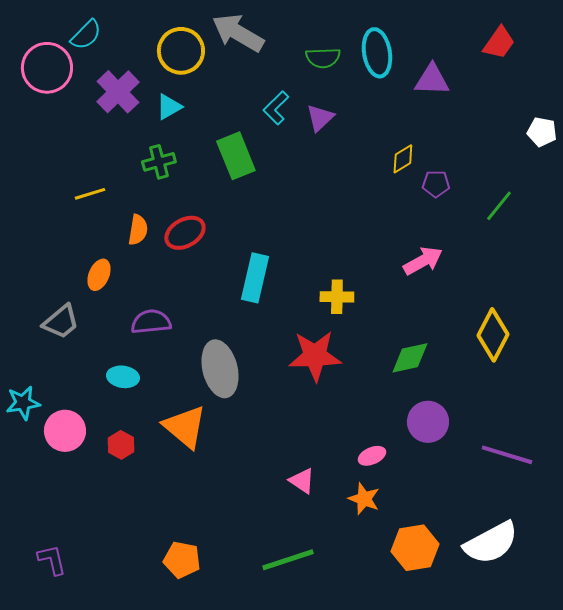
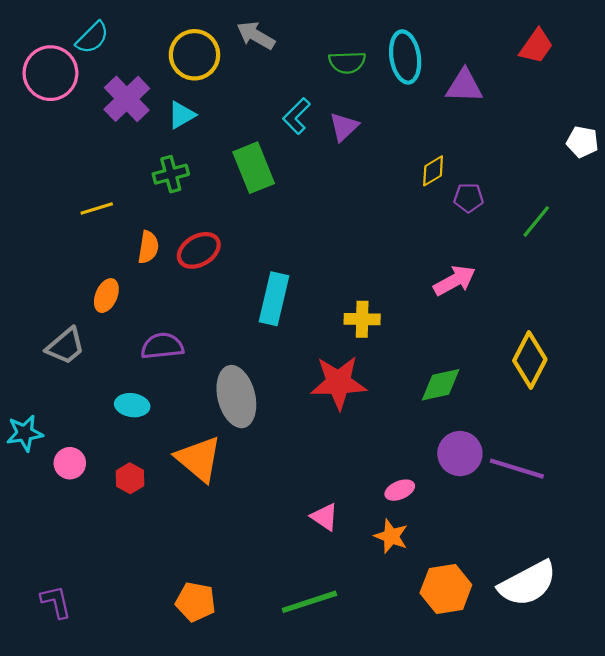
gray arrow: (238, 33) -> (256, 35), size x0.7
pink circle: (65, 431) -> (70, 463), size x0.7
purple line: (507, 455) -> (517, 469), moved

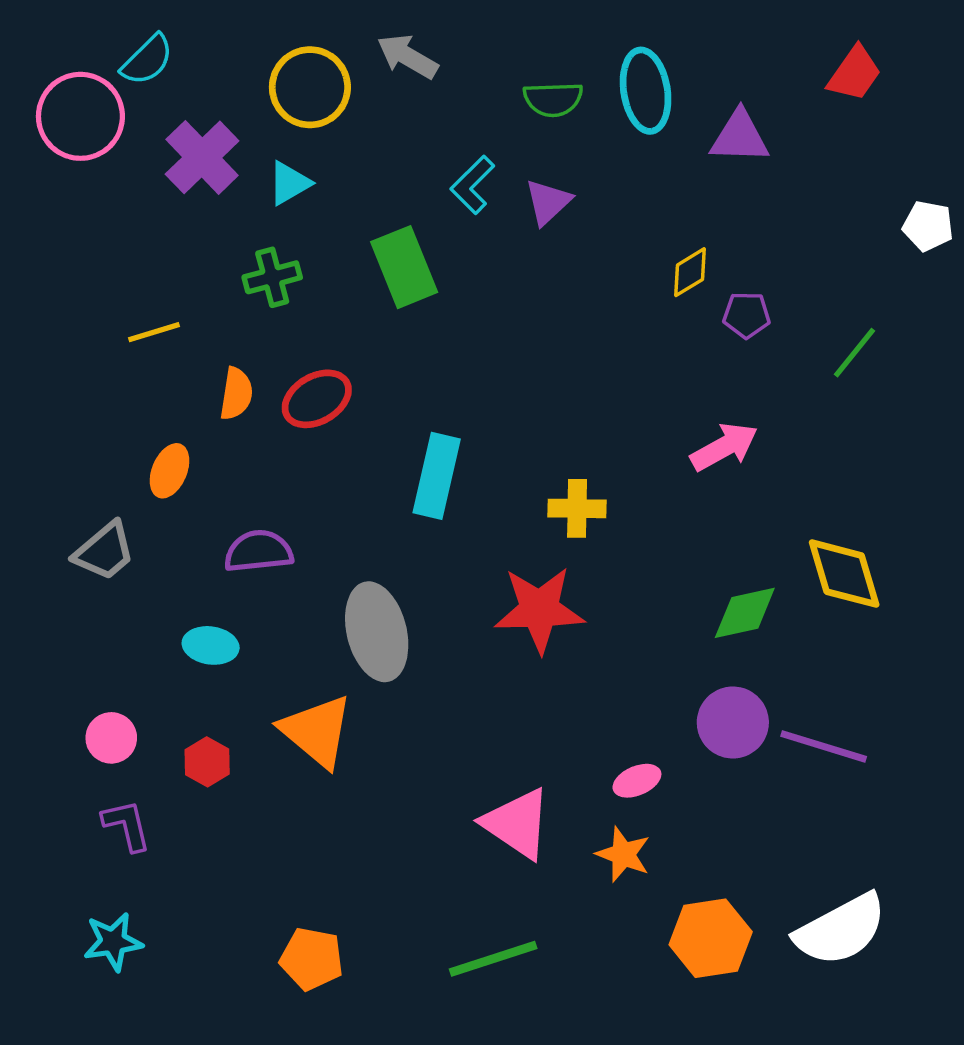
yellow diamond: (530, 360) -> (844, 574), turned -44
green diamond: (441, 385) -> (745, 613), moved
cyan star: (25, 433) -> (113, 942), moved
pink triangle: (325, 517) -> (517, 824), size x1.6
purple L-shape: (56, 602) -> (127, 825), moved

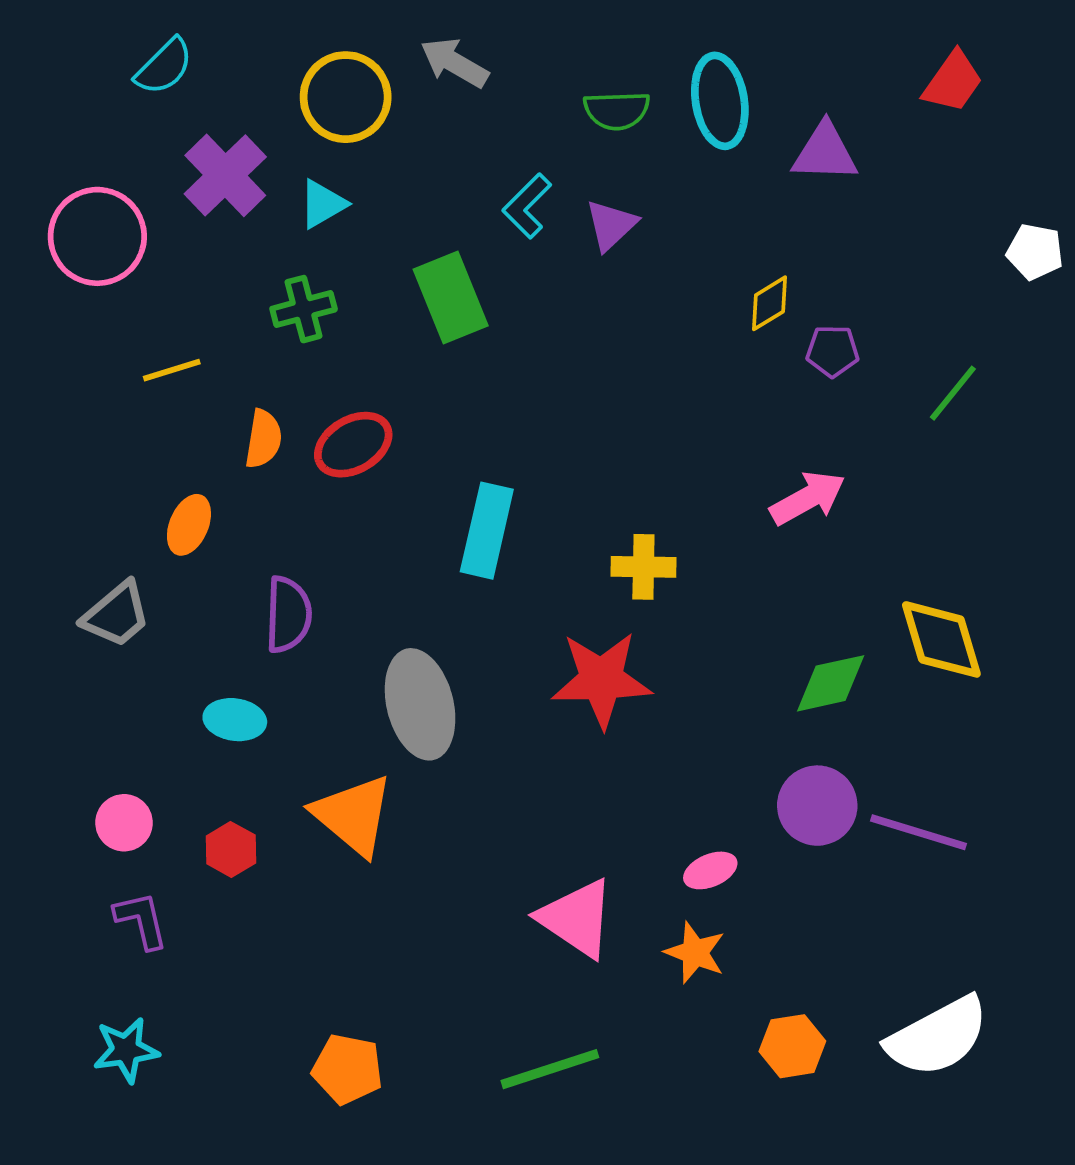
pink circle: (80, 116) -> (97, 236), moved
purple semicircle: (259, 551) -> (288, 615), turned 98
orange hexagon: (711, 938) -> (792, 1046), size x0.7

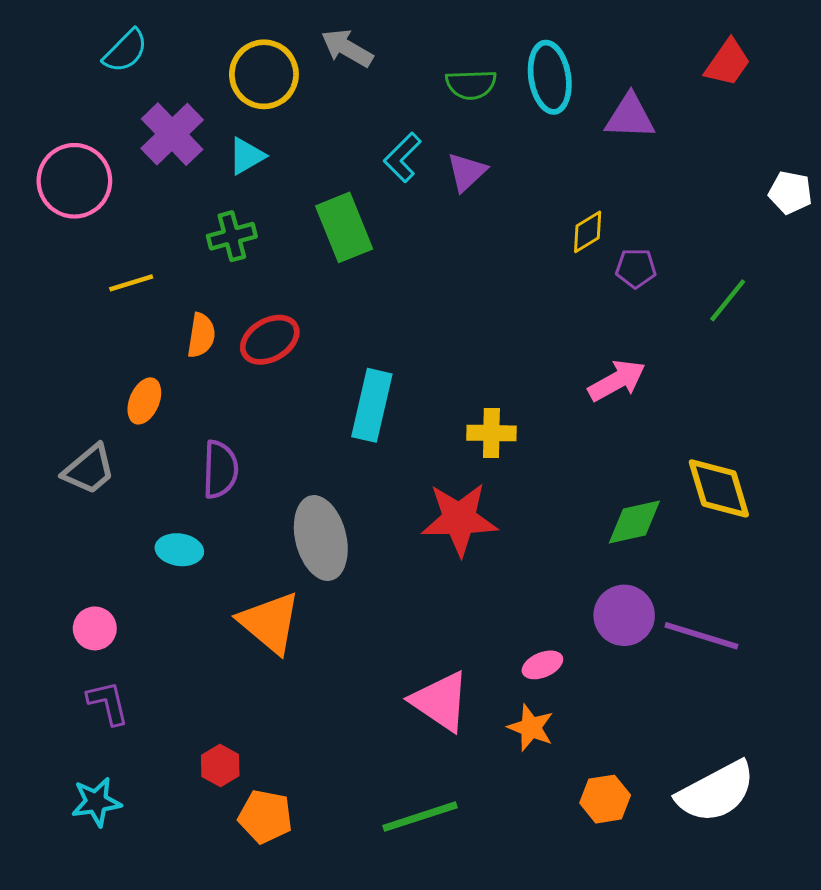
red hexagon: (231, 849) -> (220, 766), moved

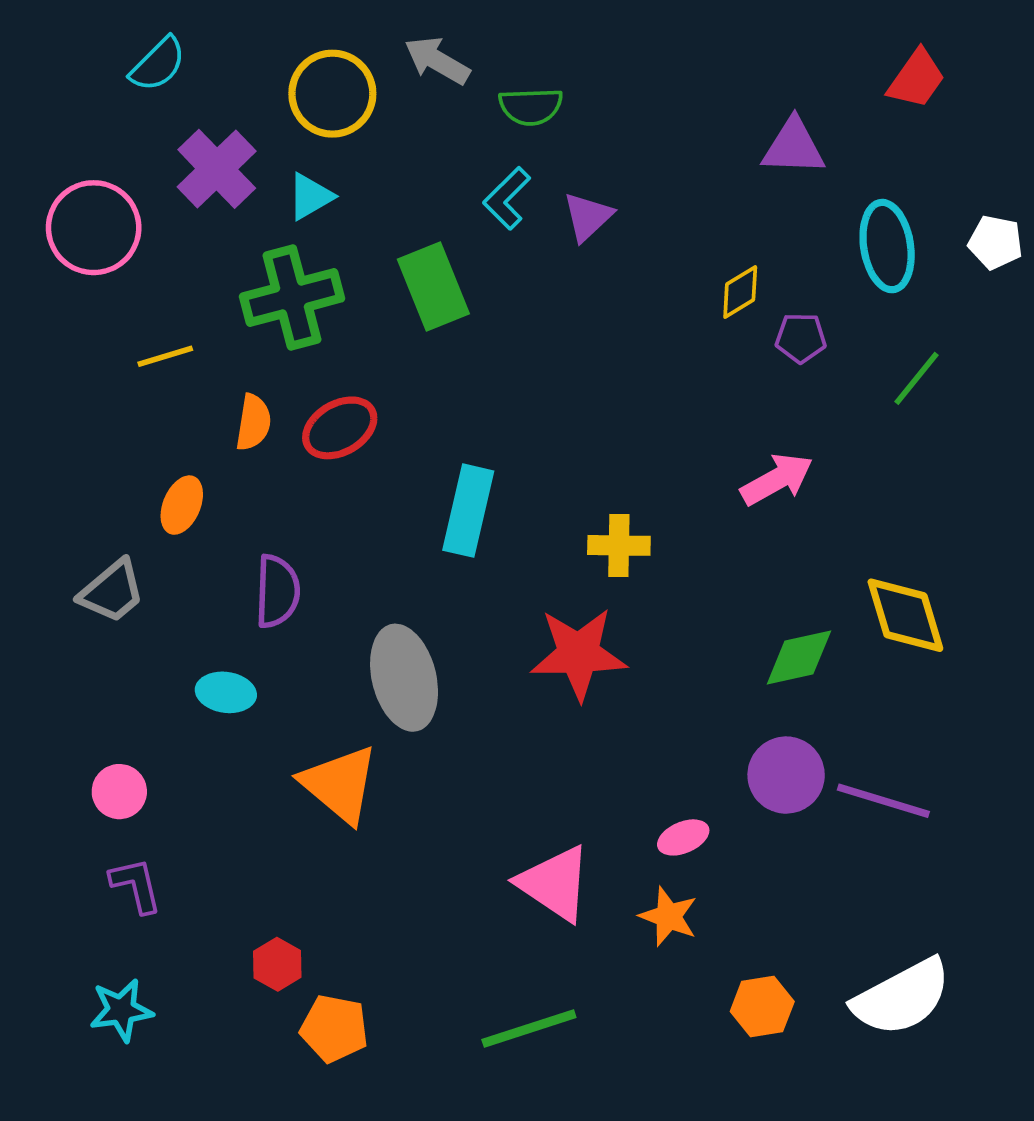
cyan ellipse: (550, 77) -> (887, 246), moved
green semicircle: (471, 85) -> (531, 106), moved
green cross: (232, 236) -> (292, 297), size x1.6

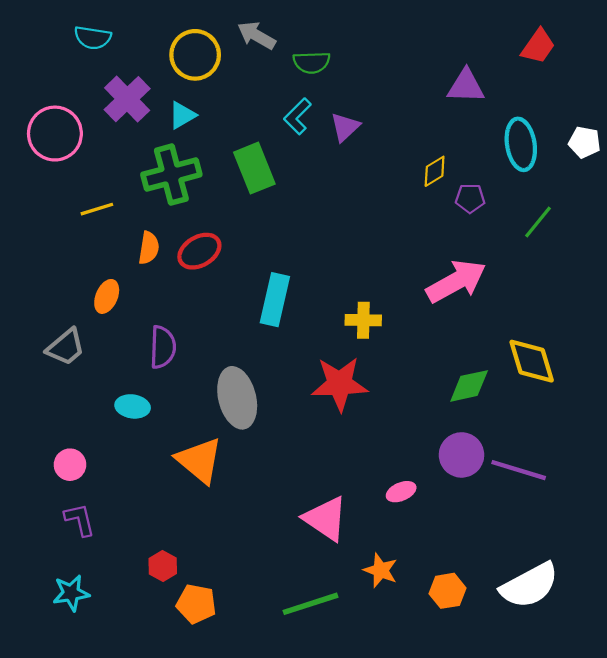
cyan semicircle: (158, 64) -> (93, 38), turned 54
pink arrow: (777, 479) -> (456, 281), size x1.4
orange star: (669, 916) -> (381, 570), moved

